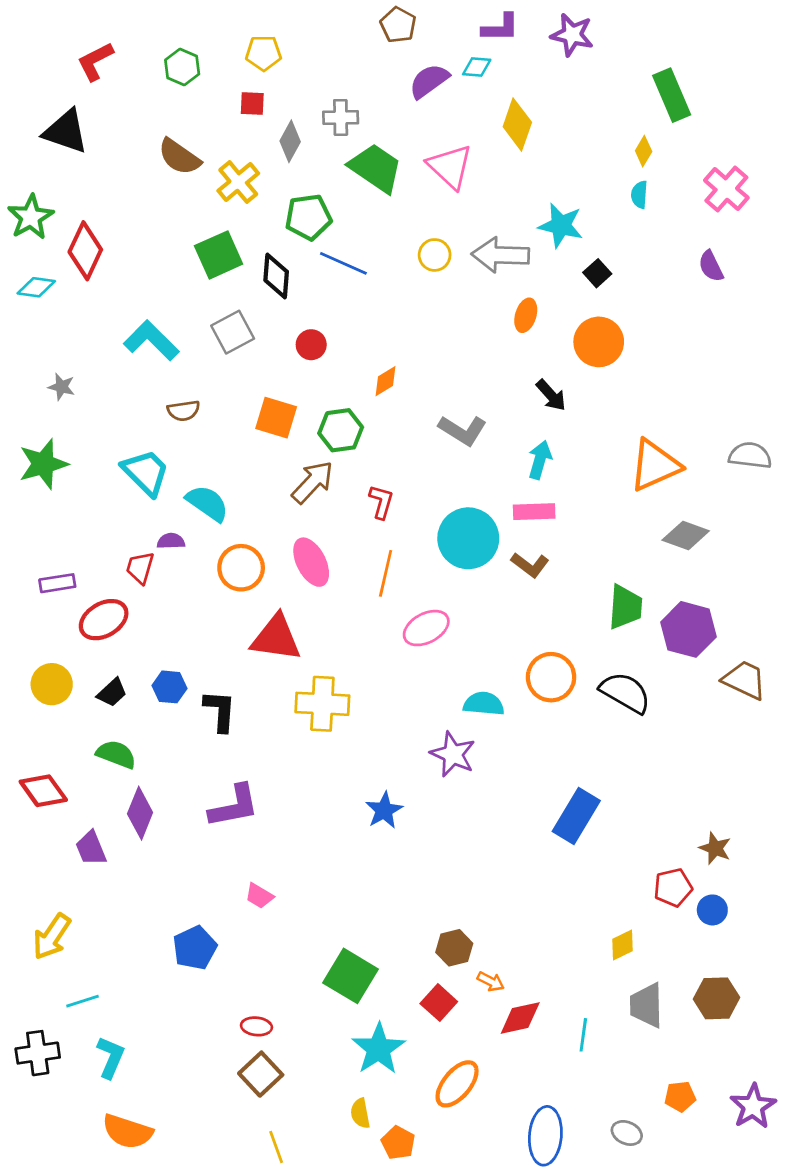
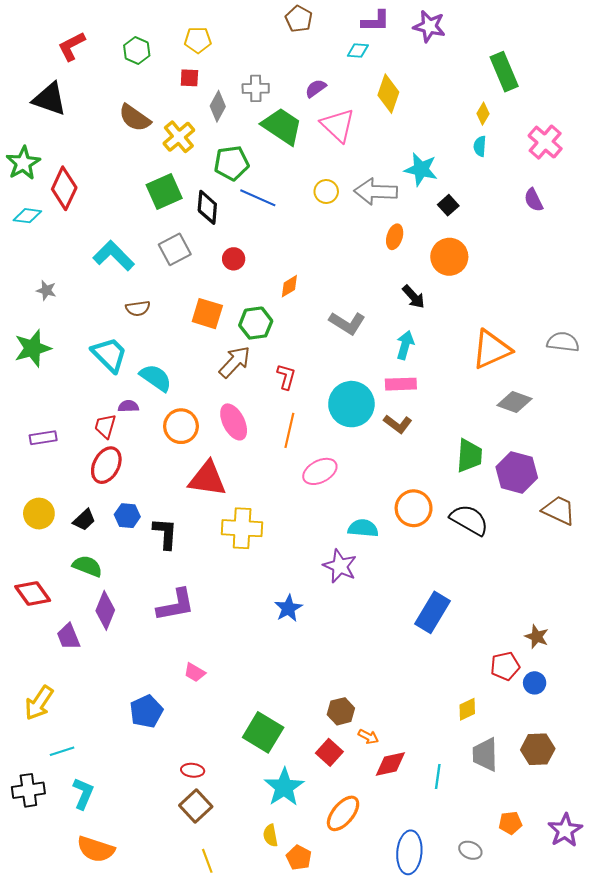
purple semicircle: (429, 81) -> (316, 88), moved, size x0.7
red ellipse: (104, 620) -> (106, 465), moved, turned -32

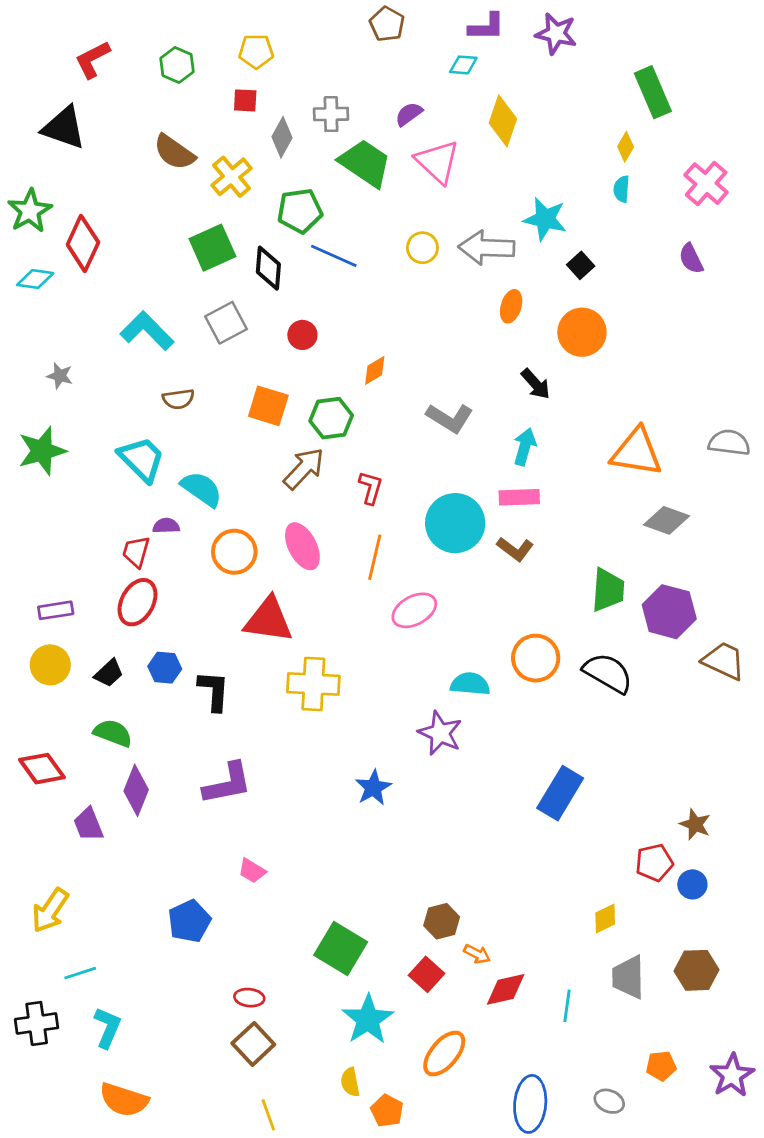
orange triangle: (491, 349) -> (637, 452), turned 33
purple rectangle: (43, 438) -> (56, 610), moved

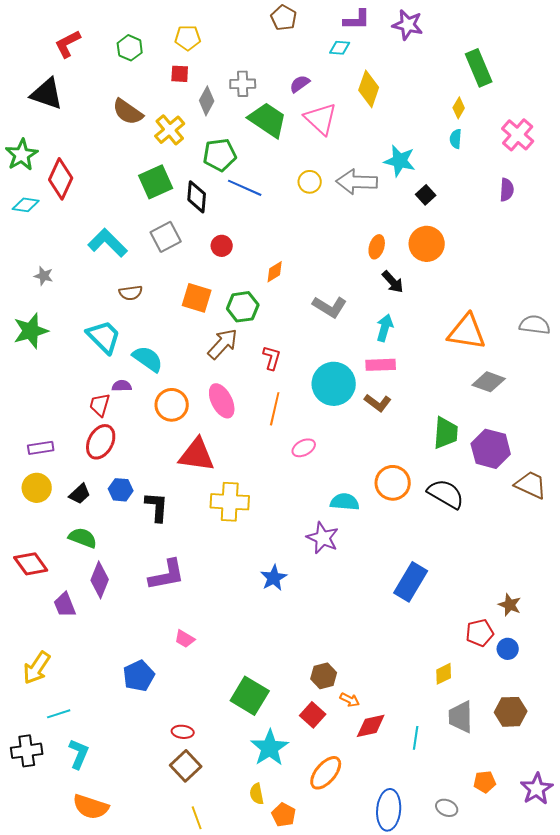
purple semicircle: (691, 259) -> (507, 190), turned -150
orange ellipse: (511, 306) -> (377, 247), moved
pink ellipse: (414, 610) -> (304, 448), size x0.7

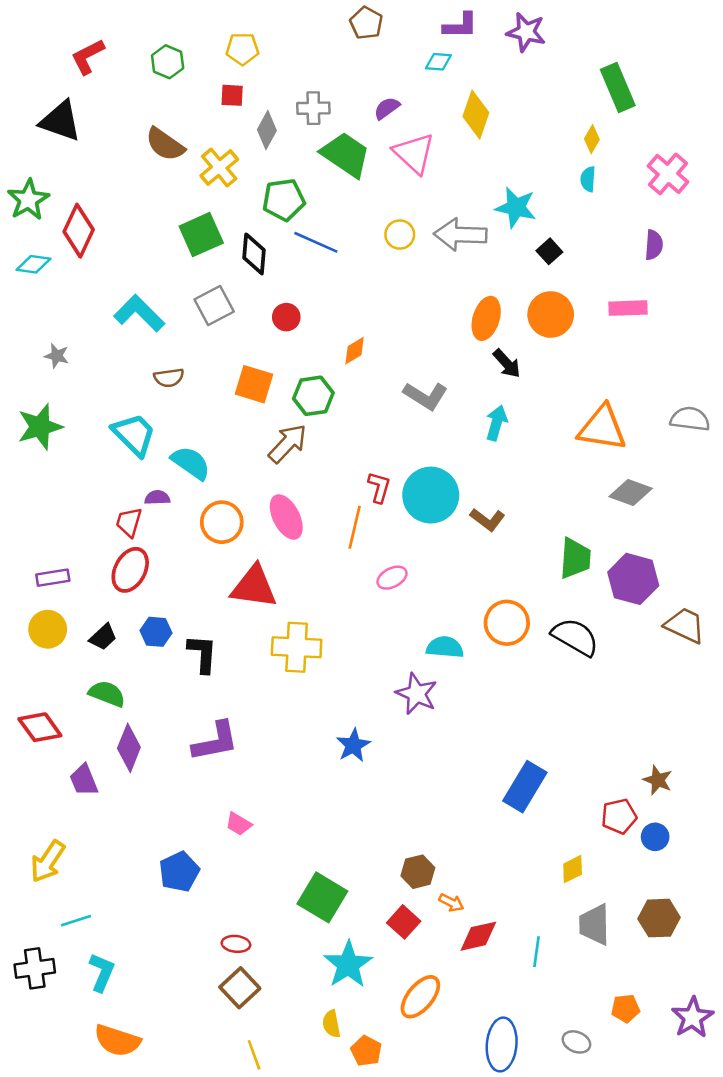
orange ellipse: (377, 247) -> (486, 318), size x1.4
red L-shape: (272, 358) -> (379, 487), moved
pink rectangle: (381, 365) -> (628, 308), moved
blue rectangle: (411, 582) -> (525, 787), moved

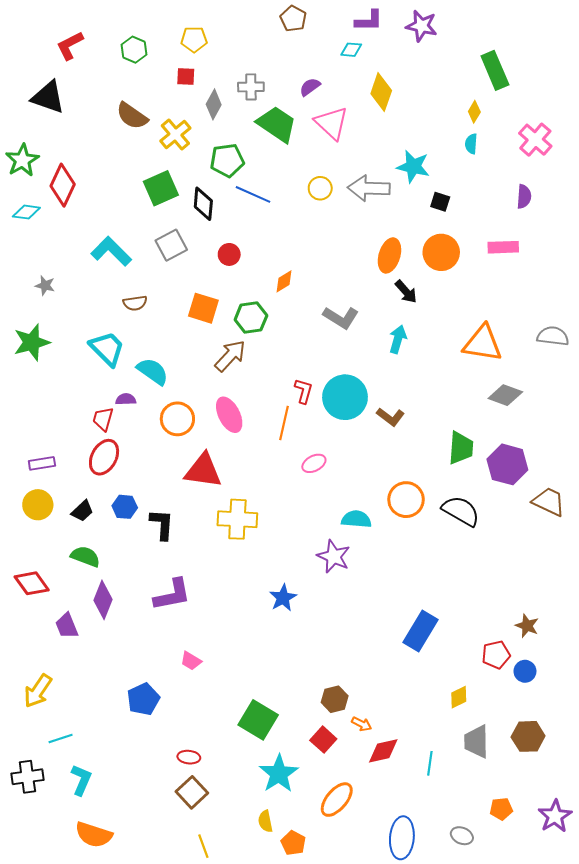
black square: (549, 251) -> (440, 202), turned -30

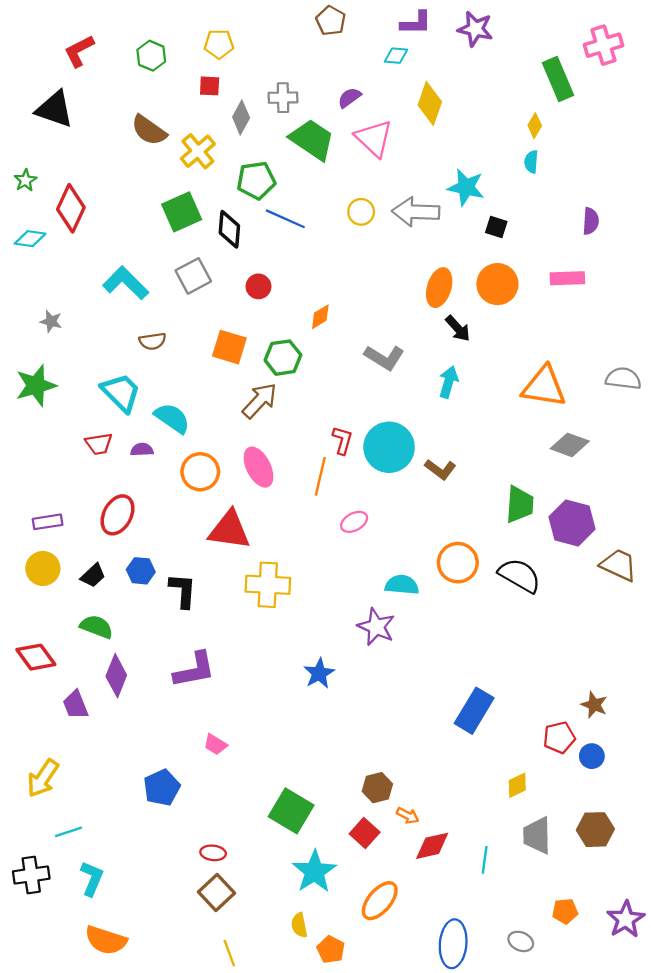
pink cross: (535, 140) -> (603, 45), moved, turned 32
green star: (22, 160) -> (25, 180), size x0.6
red trapezoid: (103, 419) -> (99, 444), moved, turned -115

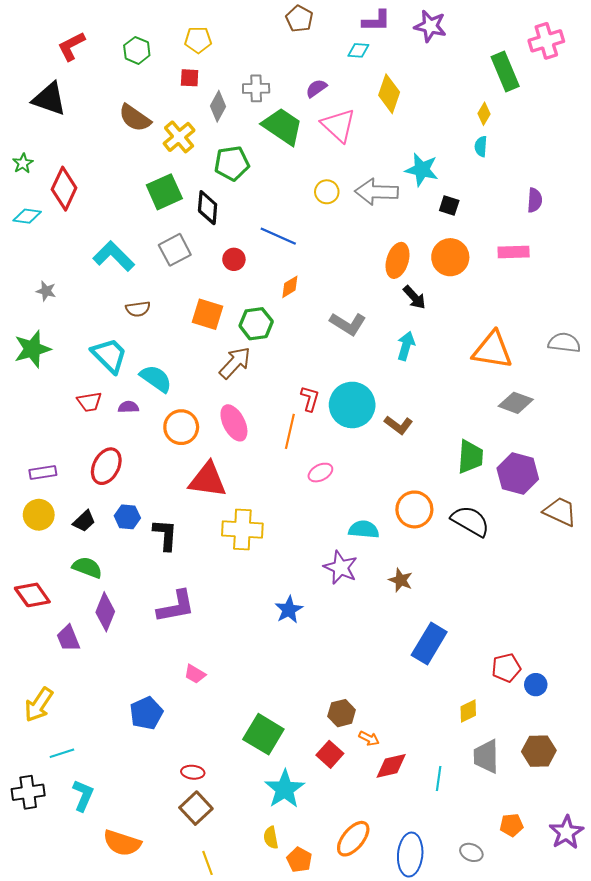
blue line: (285, 219) -> (278, 236), moved
brown star: (594, 705) -> (401, 580), moved
orange ellipse: (380, 901) -> (353, 839), moved
orange semicircle: (106, 940) -> (122, 843), moved

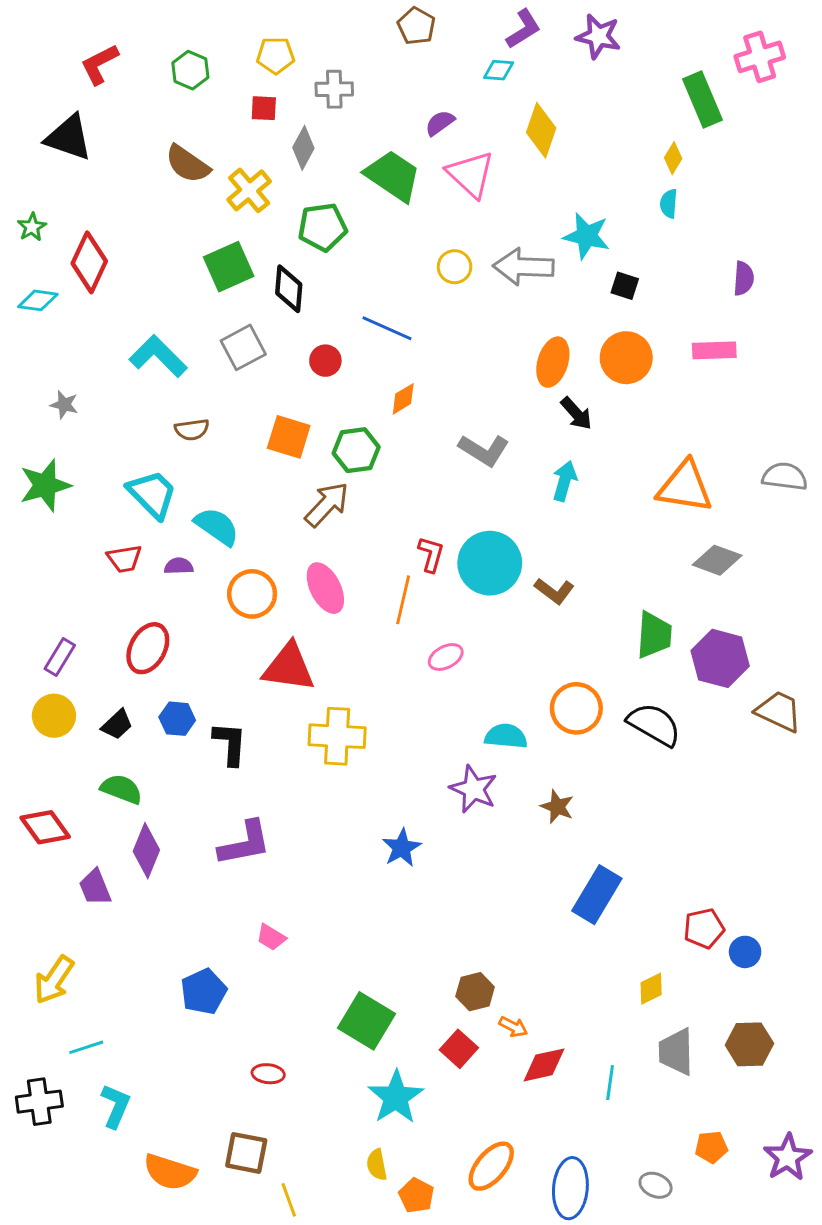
purple L-shape: (376, 21) -> (523, 29), turned -32
gray cross: (256, 88) -> (334, 89), moved
purple rectangle: (43, 473) -> (60, 657), turned -50
brown square: (196, 808) -> (246, 1153), moved, turned -36

